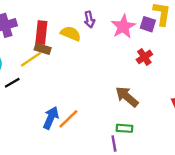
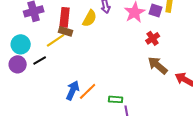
yellow semicircle: (71, 34) -> (90, 18), turned 96
brown arrow: (127, 97) -> (158, 65), moved
green rectangle: (124, 128) -> (116, 99), moved

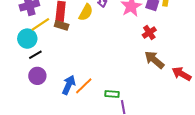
yellow line: (56, 40) -> (40, 24), moved
cyan circle: (21, 44) -> (27, 39), moved
purple circle: (18, 64) -> (37, 76), moved

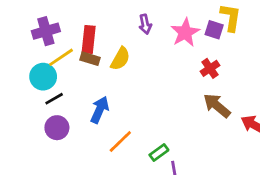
yellow semicircle: (86, 12) -> (120, 59), moved
blue arrow: (69, 85) -> (100, 110), moved
green rectangle: (112, 94) -> (159, 152), turned -40

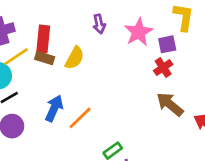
purple square: (214, 30) -> (167, 44), moved, turned -30
orange line: (120, 141) -> (80, 118), moved

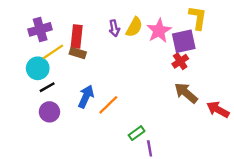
purple arrow: (99, 24) -> (114, 28), moved
purple square: (167, 44) -> (184, 41), size x1.5
yellow semicircle: (75, 58) -> (134, 27), moved

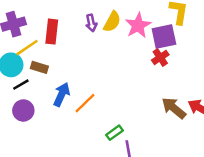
brown rectangle: (78, 53) -> (39, 67), moved
brown arrow: (186, 93) -> (174, 108), moved

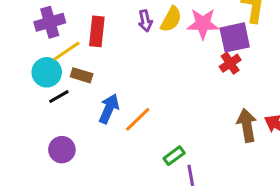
pink star: (138, 25) -> (203, 24), turned 30
brown arrow: (174, 108) -> (247, 125), turned 40
purple circle: (23, 110) -> (62, 150), moved

